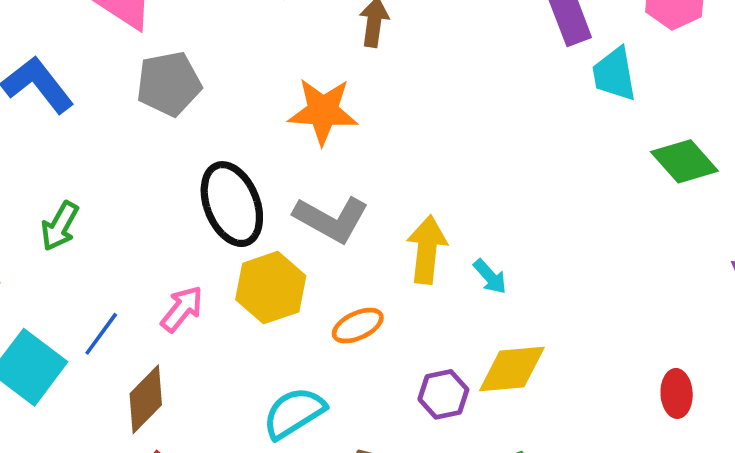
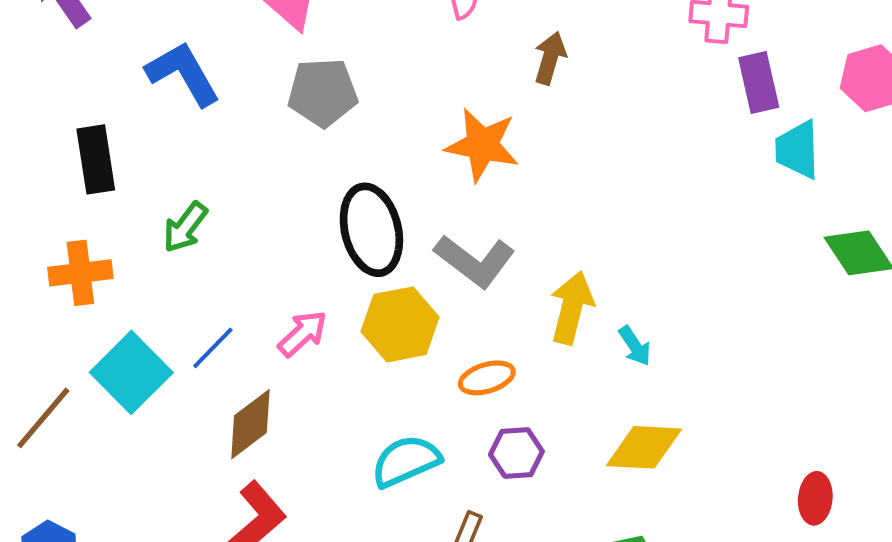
purple hexagon: (443, 394) -> (516, 453), moved

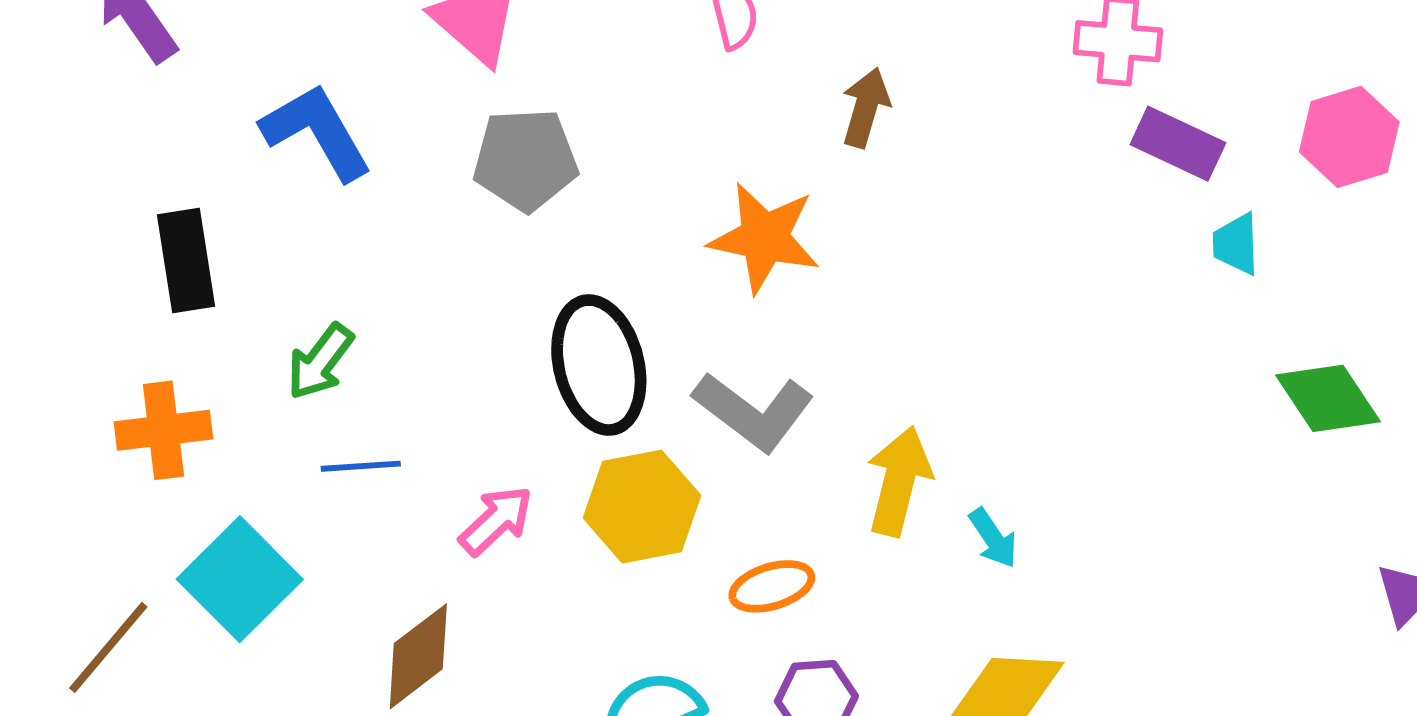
purple rectangle: (759, 82) -> (1178, 144), turned -52
cyan trapezoid: (797, 150) -> (1236, 244), size x0.7
blue line: (213, 348) -> (361, 466), moved, turned 42

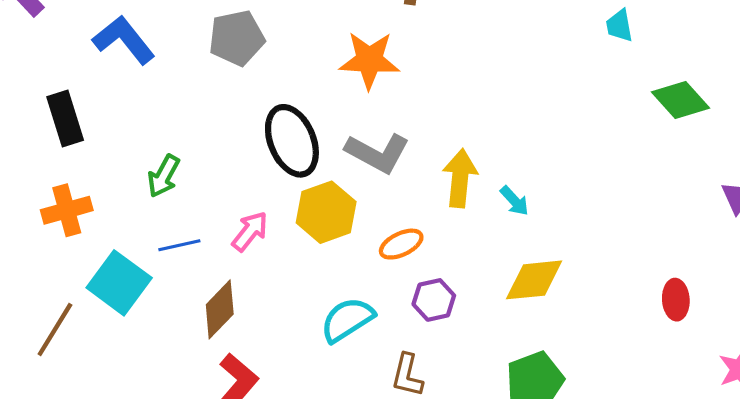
green arrow: (320, 362) -> (164, 176), moved
blue line: (361, 466) -> (179, 245), moved

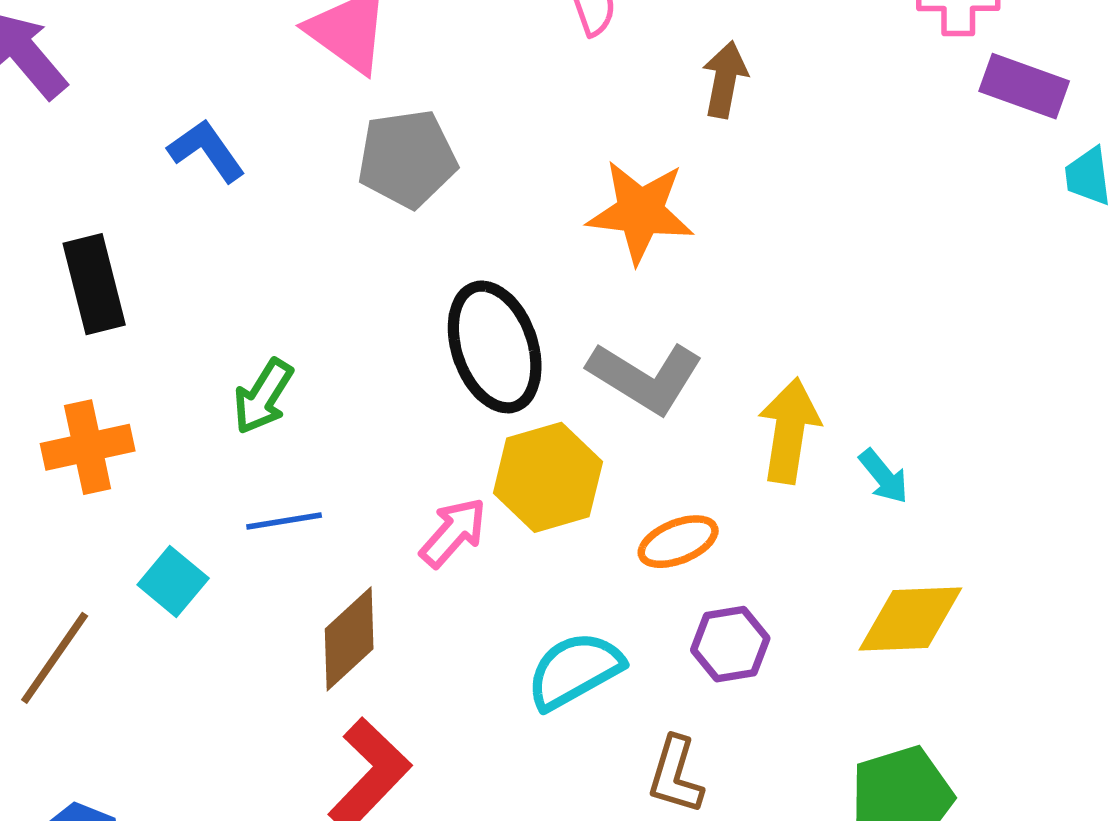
blue L-shape: (124, 40) -> (207, 151), size x0.7
pink arrow: (250, 231) -> (453, 532), moved
cyan square: (119, 283) -> (173, 582), size x0.6

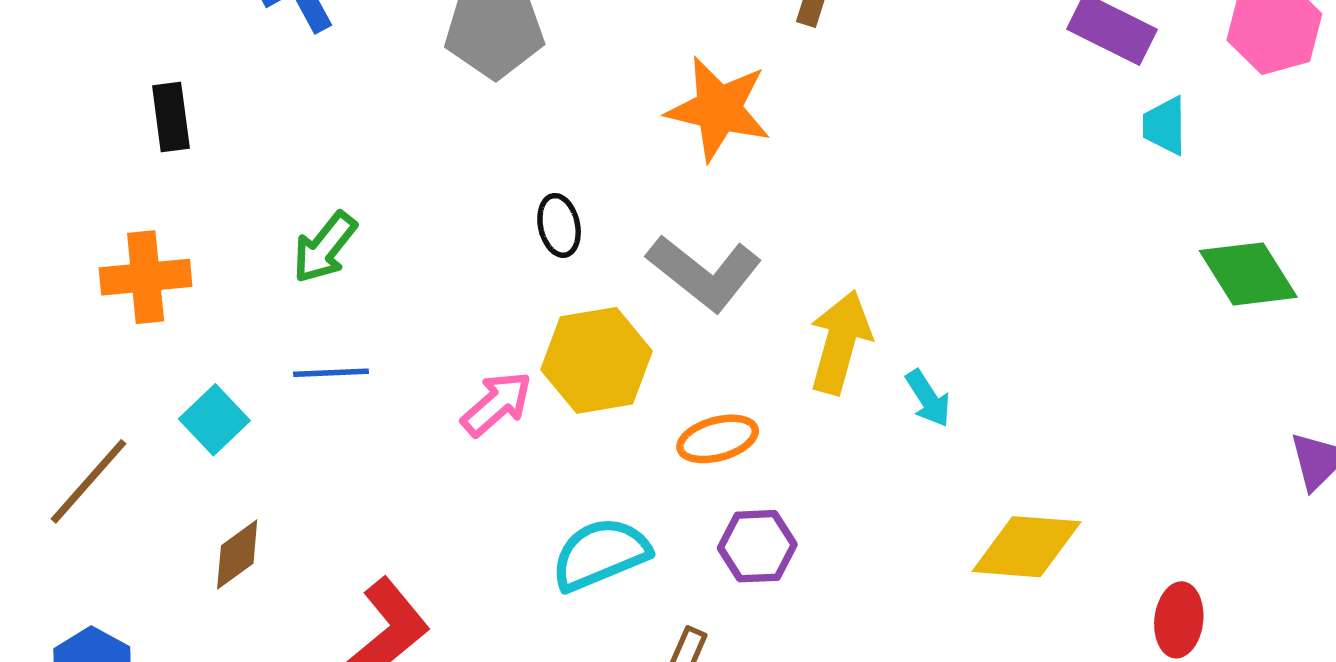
black rectangle: (94, 284) -> (171, 117), size x0.7
black ellipse: (495, 347) -> (559, 225), size x0.5
yellow diamond: (910, 619) -> (1026, 547), moved
brown diamond: (349, 639) -> (237, 555), moved, size x0.7

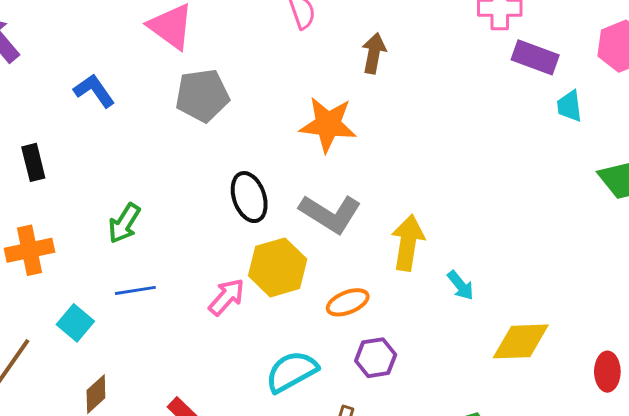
black ellipse: (559, 225) -> (249, 197), size x1.5
cyan arrow: (928, 398) -> (461, 285), moved

